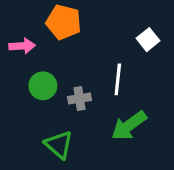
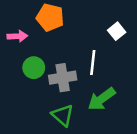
gray cross: (80, 99) -> (63, 78), size x1.5
green triangle: (59, 145) -> (63, 115), moved

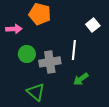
green arrow: (102, 99) -> (81, 79), size x0.7
green triangle: (63, 115) -> (36, 92), moved

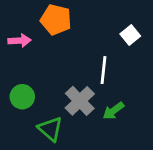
green circle: (27, 54) -> (22, 97), moved
gray cross: (50, 62) -> (80, 101), moved, turned -35

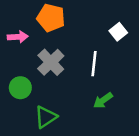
gray cross: (80, 101) -> (51, 62), moved
green triangle: (50, 129) -> (46, 117), turned 45

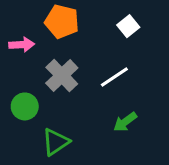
white square: (118, 32) -> (128, 26), moved
white line: (94, 64) -> (114, 77), turned 50

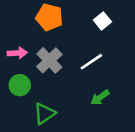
pink arrow: (22, 45) -> (17, 53), moved

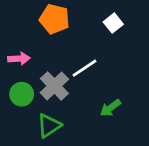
gray cross: (49, 60) -> (54, 86), moved
white line: (91, 62) -> (84, 68), moved

